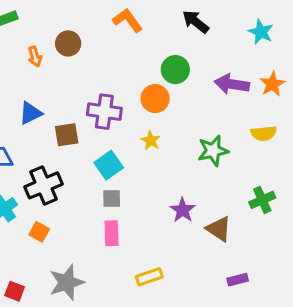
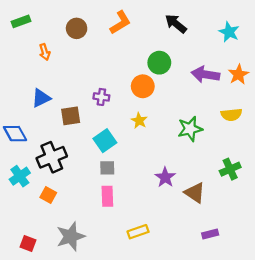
orange L-shape: (128, 20) -> (120, 22), turned 95
brown circle: (68, 43) -> (77, 28), moved
purple cross: (104, 112) -> (101, 97), size x0.6

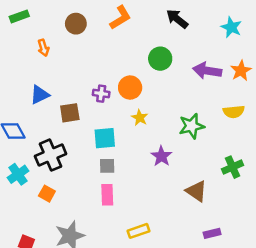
orange circle: (143, 86) -> (130, 88), moved
cyan square: (105, 141) -> (105, 138), turned 30
purple star: (165, 177) -> (161, 156), moved

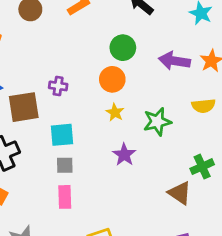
orange circle: (130, 88) -> (112, 79), moved
brown square: (70, 113) -> (24, 107), size x1.4
yellow star: (140, 118) -> (115, 112), moved
brown triangle: (196, 191) -> (180, 193), moved

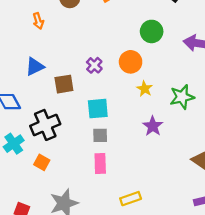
orange circle: (112, 79) -> (131, 62), moved
purple cross: (58, 86) -> (94, 65), turned 35
brown square: (24, 107) -> (64, 84), size x0.7

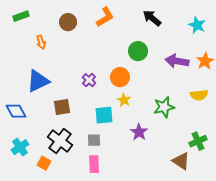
blue triangle: (35, 67) -> (38, 81), size x1.4
brown square: (64, 84) -> (62, 107), moved
yellow star: (145, 89) -> (124, 100), moved
cyan square: (98, 109) -> (104, 115), moved
black cross: (45, 125) -> (60, 141), moved, turned -30

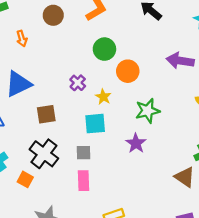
green circle: (138, 51) -> (104, 49), moved
orange circle: (120, 77) -> (128, 71), moved
yellow star: (124, 100) -> (103, 97), moved
green star: (164, 107) -> (148, 111), moved

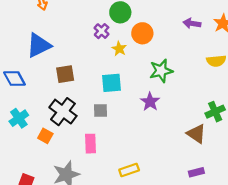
purple arrow: (180, 61) -> (192, 23), size x0.7
purple cross: (78, 83) -> (102, 31), moved
yellow star: (103, 97) -> (119, 49), moved
pink rectangle: (84, 181) -> (91, 144), moved

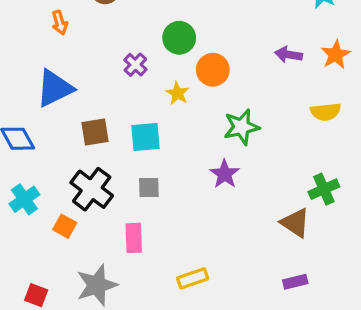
purple cross: (102, 31) -> (135, 65), moved
cyan square: (111, 83) -> (146, 137), moved

